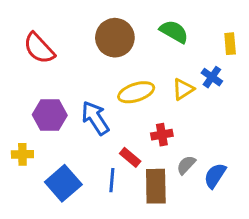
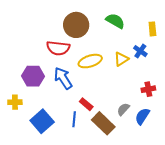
red semicircle: (39, 48) -> (58, 48), moved, turned -40
red cross: (162, 135) -> (148, 89), moved
brown rectangle: (156, 186) -> (103, 123), turned -45

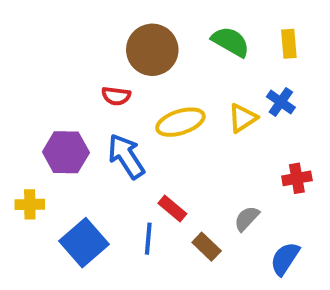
yellow rectangle: (152, 29) -> (289, 44), moved
red semicircle: (58, 48) -> (116, 96), size x0.6
blue semicircle: (142, 116) -> (285, 259), moved
brown rectangle: (103, 123) -> (207, 247), size x0.6

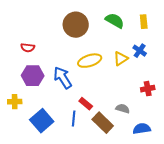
red semicircle: (116, 96) -> (28, 48), moved
gray semicircle: (247, 219) -> (123, 109), turned 64
brown rectangle: (207, 247) -> (103, 123), size x1.5
blue semicircle: (285, 259) -> (142, 129), turned 48

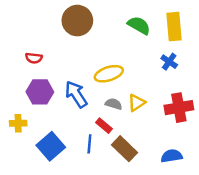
yellow rectangle: (144, 22) -> (174, 27), size x1.6
brown circle: (76, 25) -> (77, 21), moved
yellow triangle: (121, 59) -> (137, 103), moved
red cross: (148, 89) -> (179, 108), size x1.6
gray semicircle: (123, 109) -> (114, 104), moved

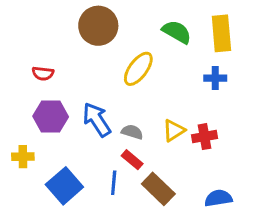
blue cross: (169, 62) -> (215, 78), turned -35
yellow ellipse: (109, 74) -> (138, 69), moved, turned -36
gray semicircle: (114, 104) -> (132, 132), moved
red cross: (179, 108) -> (204, 137), moved, size x0.7

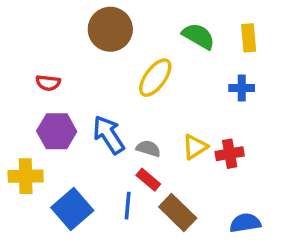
yellow rectangle: (221, 33) -> (249, 38), size x0.7
yellow cross: (23, 157) -> (26, 176), size x1.4

